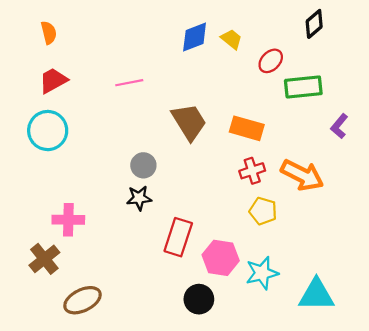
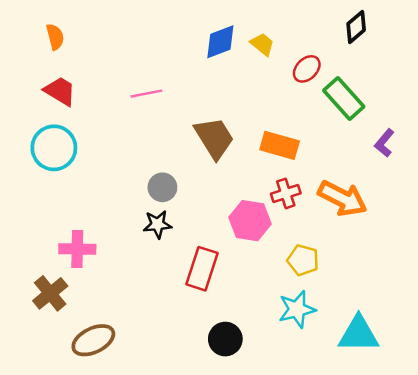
red trapezoid: (53, 80) -> (60, 91), turned 60
green rectangle: (303, 87) -> (344, 98), turned 54
yellow pentagon: (263, 211) -> (303, 260), moved
pink hexagon: (221, 258) -> (250, 221), moved

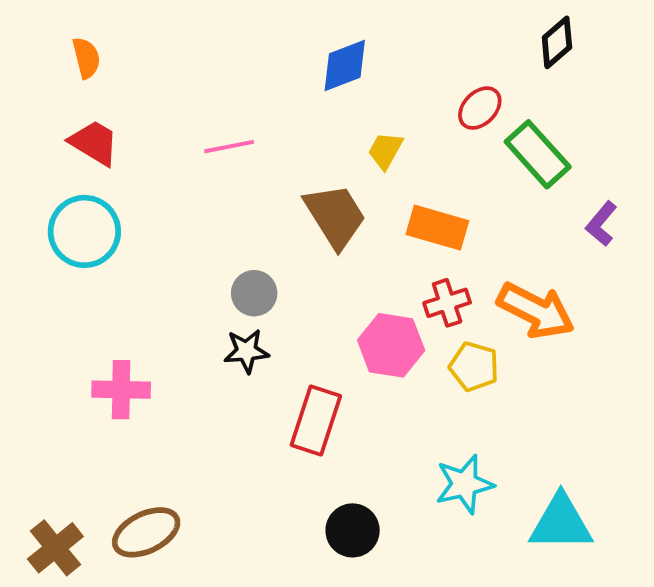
yellow trapezoid: (262, 44) -> (385, 150), moved, turned -100
yellow pentagon: (303, 260) -> (474, 366), moved
brown cross: (50, 293) -> (55, 548), moved

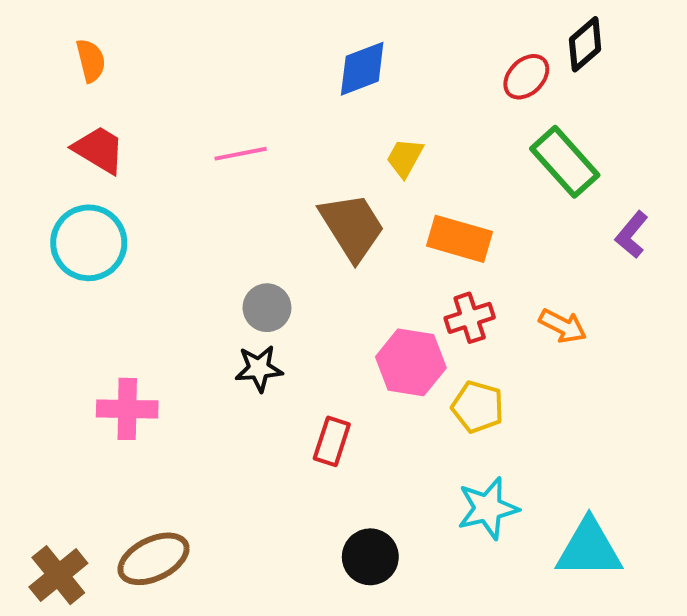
red ellipse: (480, 108) -> (526, 77), moved
orange arrow: (536, 311) -> (563, 326), size x0.6
yellow pentagon: (474, 366) -> (478, 407), moved
red rectangle: (316, 420) -> (332, 441), size x0.7

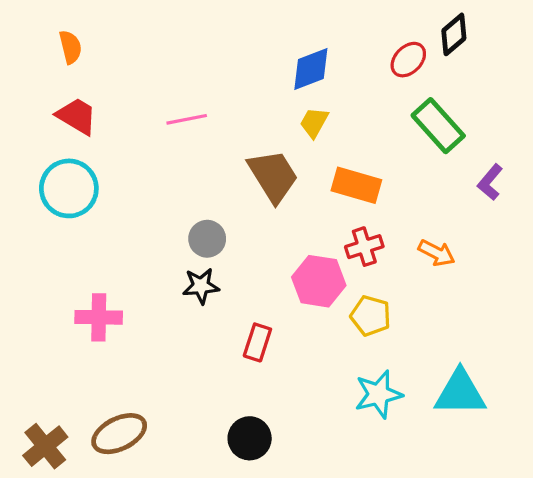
blue diamond: (362, 69) -> (311, 69), moved
cyan triangle: (589, 549) -> (460, 393), moved
black circle: (370, 557) -> (250, 438), moved

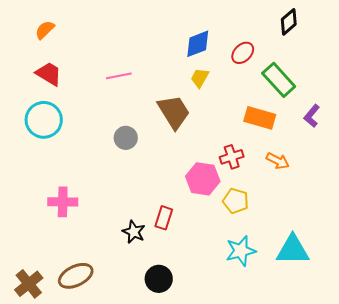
orange semicircle: (70, 47) -> (45, 30), turned -120
red ellipse: (408, 60) -> (243, 53), moved
orange rectangle: (356, 185) -> (260, 118), moved
gray circle: (207, 239) -> (126, 138), moved
black star: (201, 286) -> (134, 232), moved, turned 30

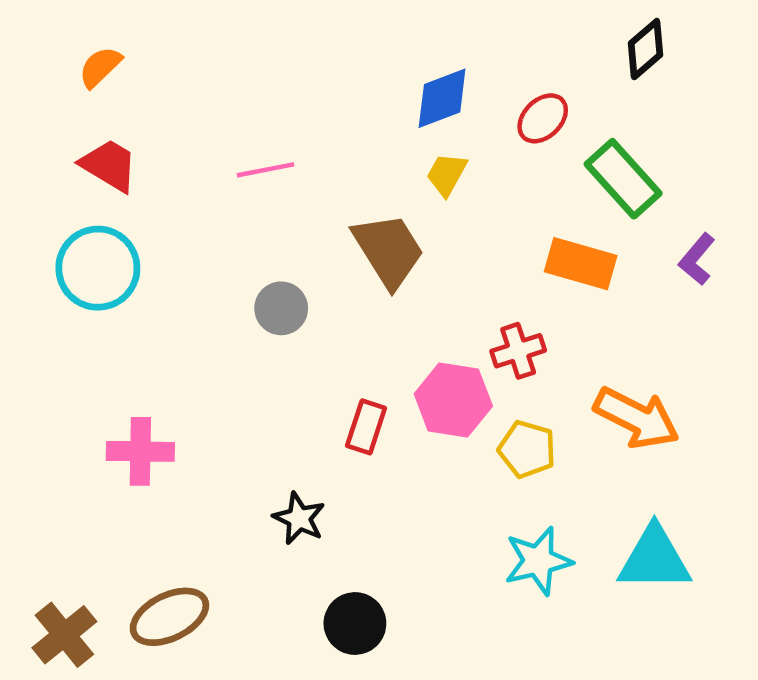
orange arrow: (278, 161) -> (637, 418), moved, size x1.6
red rectangle: (164, 218) -> (366, 427), moved

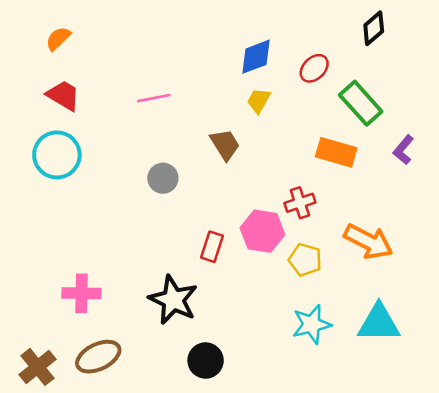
brown trapezoid: (388, 250) -> (225, 145), size x0.7
pink cross: (140, 451) -> (81, 293), moved
black star: (299, 518) -> (173, 300), size x1.6

